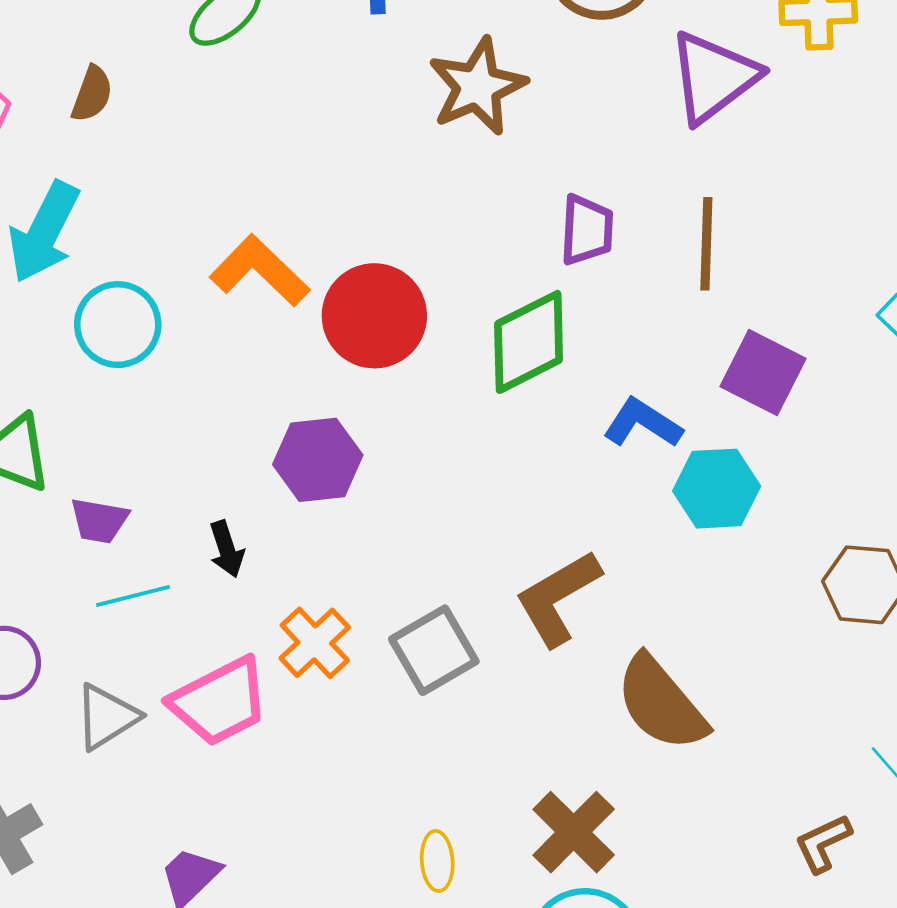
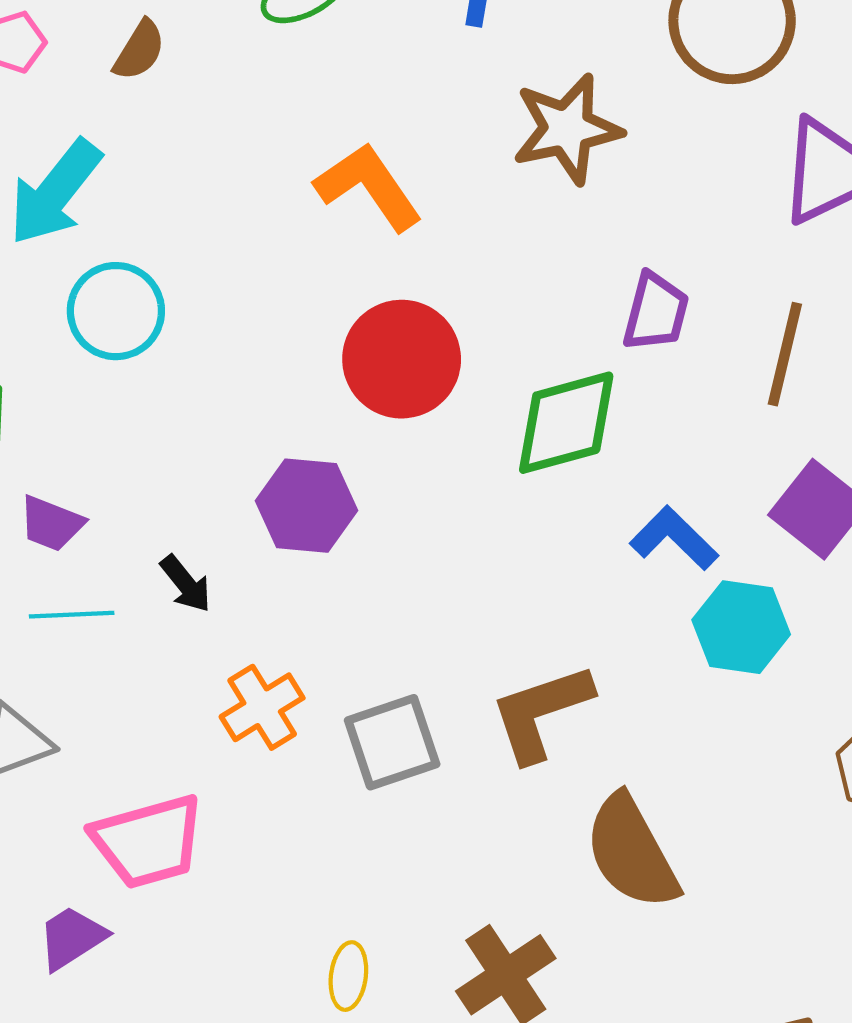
orange L-shape: (260, 271) -> (369, 187), moved
black arrow: (227, 549) -> (186, 584), turned -32
pink trapezoid: (220, 702) -> (148, 841), moved

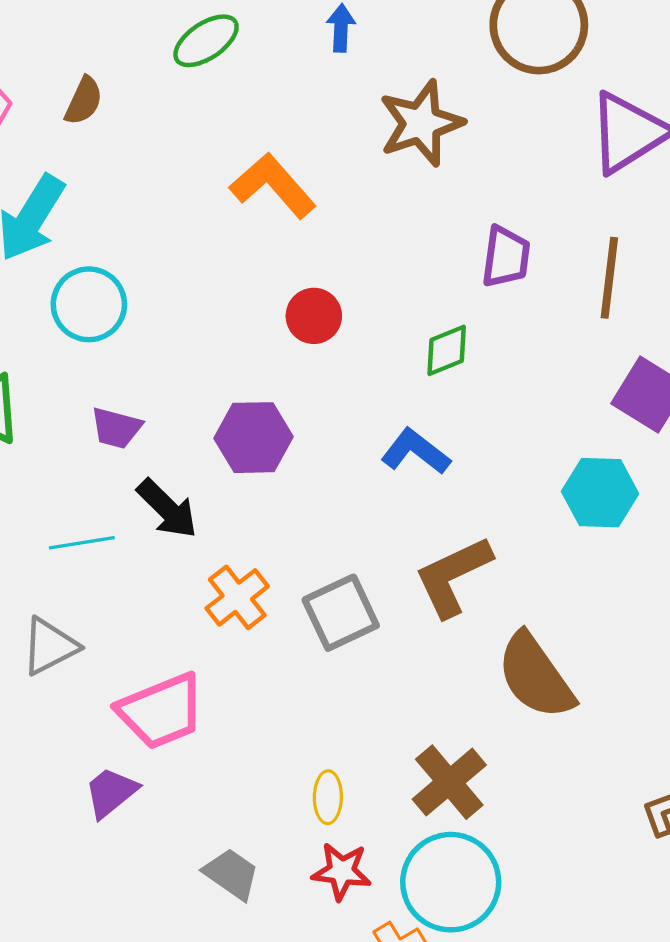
red circle: (402, 359) -> (314, 316), size x0.6
green diamond: (566, 423) -> (447, 350), size x0.6
purple trapezoid: (51, 524) -> (116, 428), moved
blue L-shape: (674, 538) -> (415, 452), moved
black arrow: (186, 584) -> (167, 509), size x1.4

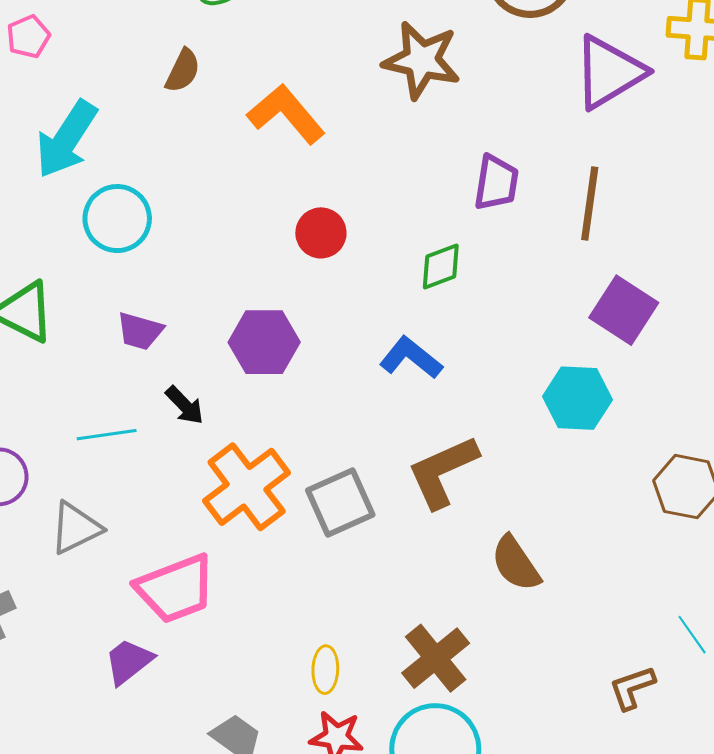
brown semicircle: (84, 101) -> (183, 71), moved
brown star: (421, 123) -> (422, 60), turned 30
black arrow: (167, 509) -> (185, 405), size x0.7
orange cross: (237, 597) -> (247, 487), size x1.5
brown semicircle: (535, 676) -> (516, 563), size x0.7

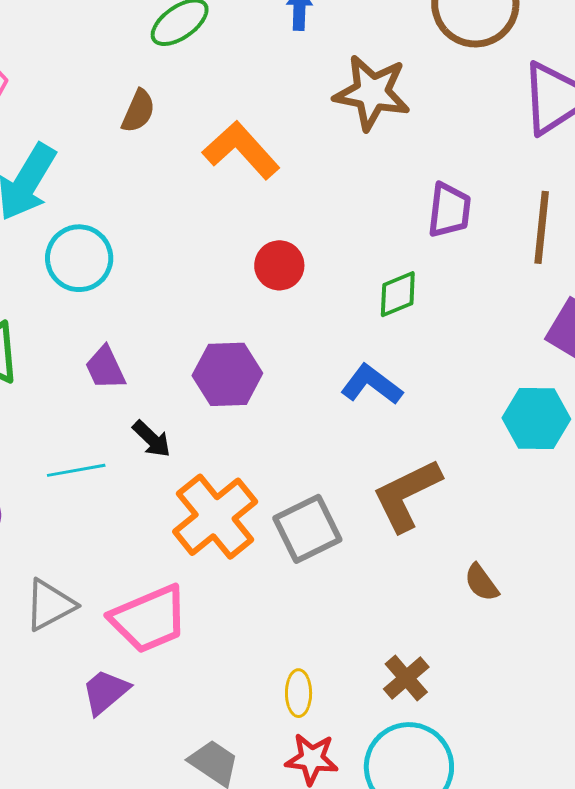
purple trapezoid: (140, 331) -> (105, 368), turned 51
gray triangle: (76, 528) -> (50, 605), moved
brown semicircle: (516, 563) -> (481, 583), size x0.7
brown cross: (436, 658) -> (406, 678), size x0.7

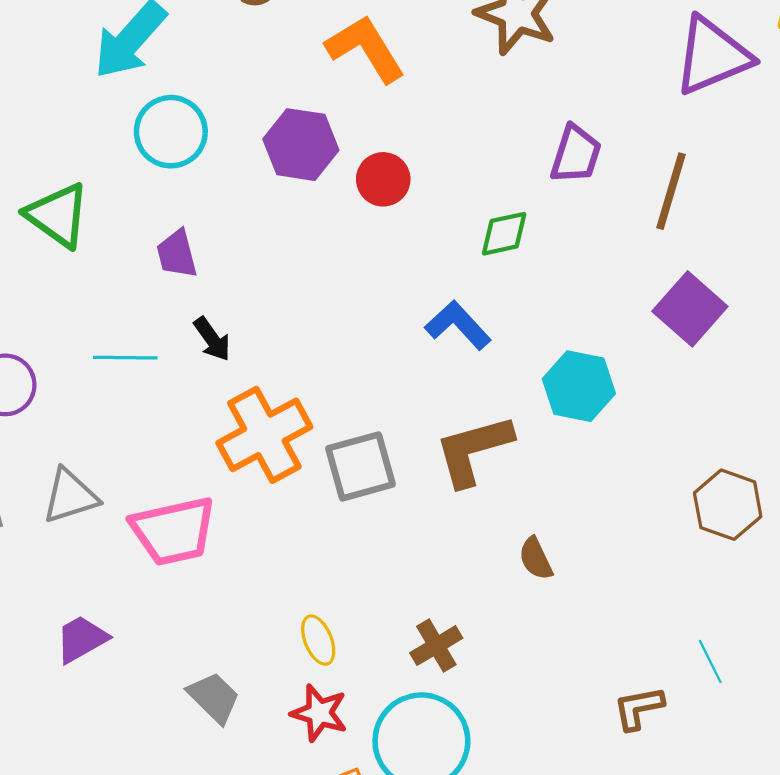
purple hexagon: (227, 374) -> (301, 145), moved
cyan hexagon: (536, 418) -> (579, 386), moved
purple trapezoid: (105, 692) -> (81, 639), moved
yellow ellipse: (299, 693) -> (318, 640), turned -33

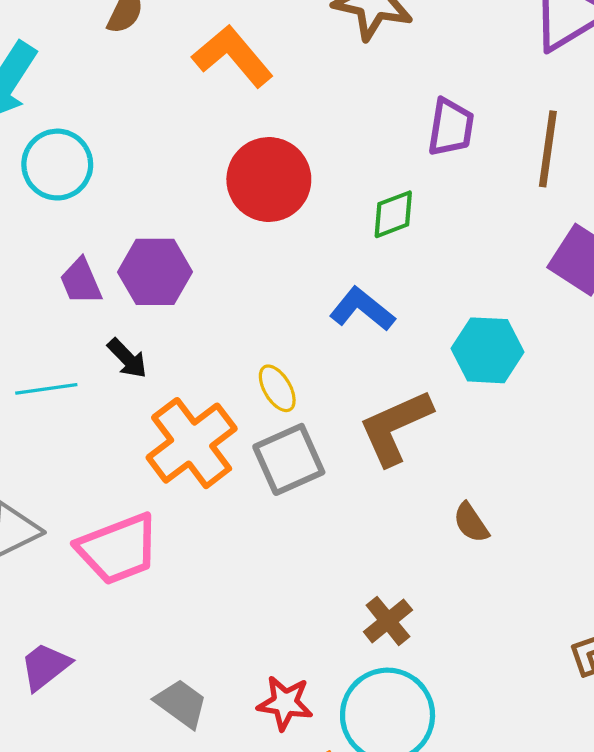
purple hexagon: (301, 145) -> (155, 272), moved
red circle: (383, 179) -> (269, 180), size x1.6
yellow ellipse: (318, 640) -> (277, 388), moved

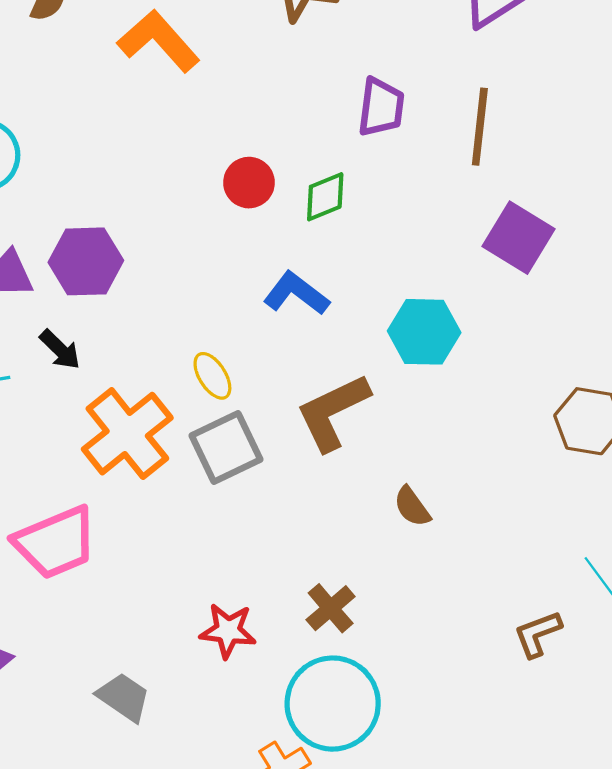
red circle: (269, 180) -> (249, 183), moved, size x0.6
red star: (285, 703) -> (228, 631), moved

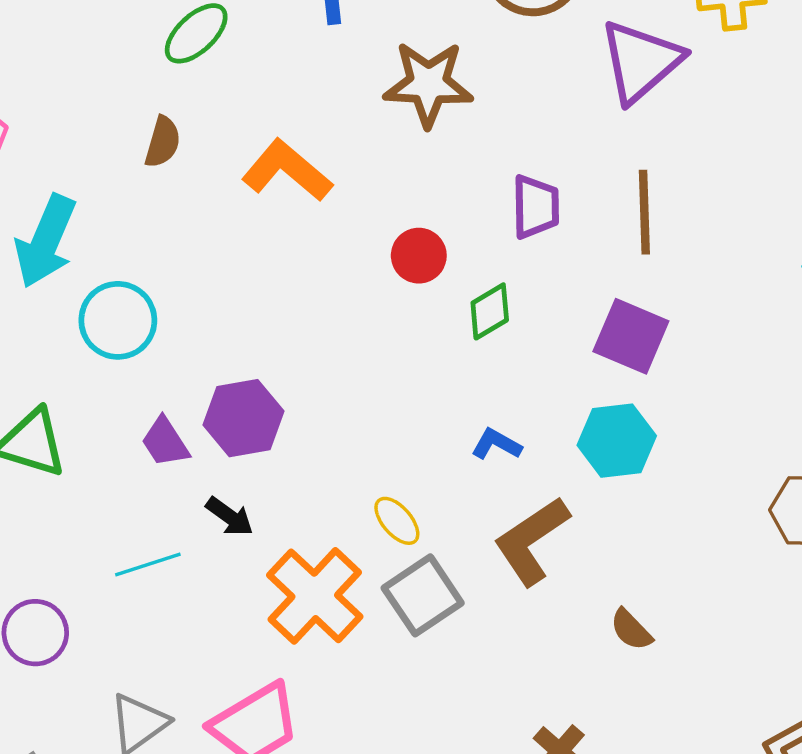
red circle: (249, 183) -> (419, 256), moved
purple square: (519, 238) -> (631, 336), moved
blue L-shape: (296, 294) -> (496, 444), moved, size x0.7

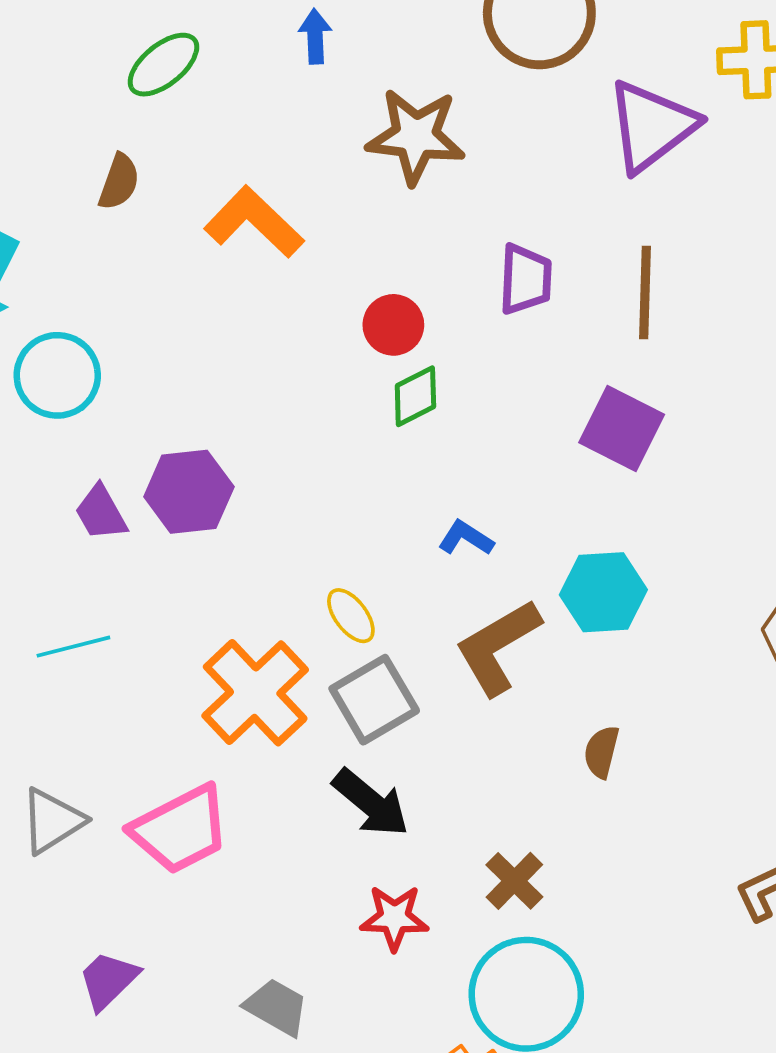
green diamond: (490, 311) -> (415, 396), moved
cyan hexagon: (617, 441) -> (603, 592), moved
black arrow: (230, 517) -> (371, 803), moved, size x1.5
brown semicircle: (631, 630) -> (601, 752), turned 54

